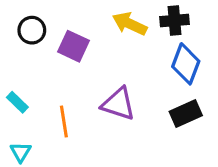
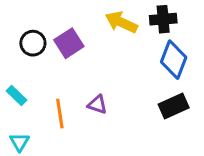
black circle: (32, 30) -> (33, 43), moved
purple square: (74, 46) -> (69, 43), turned 32
purple triangle: (118, 104) -> (97, 105), moved, size x0.6

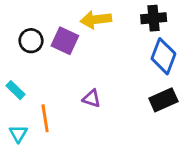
yellow arrow: (121, 22) -> (96, 20), moved, turned -32
purple square: (69, 43) -> (65, 41), turned -32
orange line: (60, 114) -> (45, 118), moved

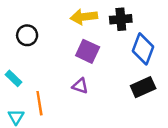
black cross: (154, 18) -> (121, 19), moved
purple square: (65, 41) -> (88, 51), moved

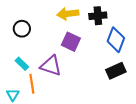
cyan rectangle: (14, 78) -> (22, 64), moved
purple triangle: (80, 86) -> (51, 66), moved, size x1.6

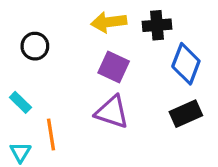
cyan rectangle: (22, 64) -> (20, 102), moved
purple triangle: (51, 66) -> (112, 112), moved

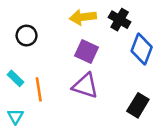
black cross: (157, 25) -> (120, 20), turned 35
black rectangle: (186, 114) -> (138, 105), moved, turned -35
orange line: (51, 134) -> (39, 89), moved

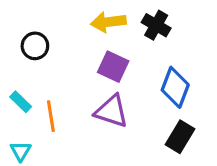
blue diamond: (142, 49) -> (175, 87), moved

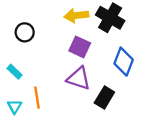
black cross: (156, 25) -> (110, 18), size x1.4
orange line: (51, 116) -> (37, 98), moved
black rectangle: (180, 137) -> (104, 98), moved

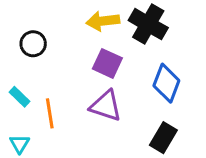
orange line: (37, 98) -> (50, 113), moved
black rectangle: (104, 98) -> (163, 138), moved

